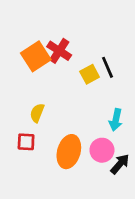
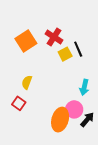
red cross: (59, 51) -> (54, 37), moved
red square: (26, 142) -> (19, 103), turned 32
orange ellipse: (69, 152) -> (60, 120), moved

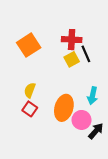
red cross: (54, 37) -> (72, 40), moved, turned -30
red square: (19, 103) -> (30, 109), moved
orange ellipse: (60, 120) -> (64, 108), moved

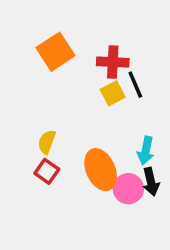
orange square: (29, 45) -> (55, 52), moved
orange ellipse: (64, 108) -> (101, 170), turned -40
black arrow: (96, 131) -> (151, 182), moved, turned 126

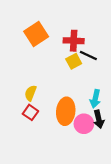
black line: (135, 85) -> (88, 56), turned -42
orange ellipse: (101, 170) -> (66, 111), turned 30

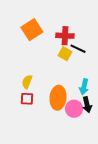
yellow square: (74, 61) -> (65, 54), turned -32
red square: (30, 112) -> (27, 99), turned -32

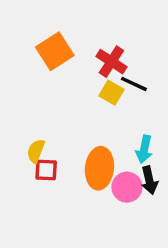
red cross: (65, 36) -> (111, 62), turned 30
yellow semicircle: (27, 82) -> (36, 151), moved

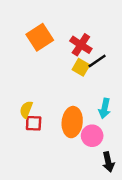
black line: (134, 84) -> (97, 61), turned -60
black arrow: (149, 180) -> (108, 162), moved

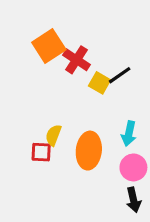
red cross: (81, 45) -> (77, 60), moved
yellow semicircle: (26, 110) -> (53, 135), moved
pink circle: (92, 136) -> (133, 167), moved

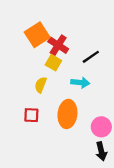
yellow square: (100, 83) -> (53, 63), moved
cyan arrow: (129, 134) -> (80, 83), moved, turned -96
yellow semicircle: (53, 135) -> (41, 85), moved

